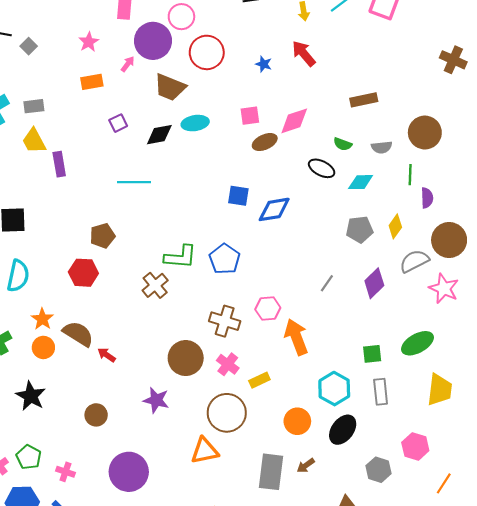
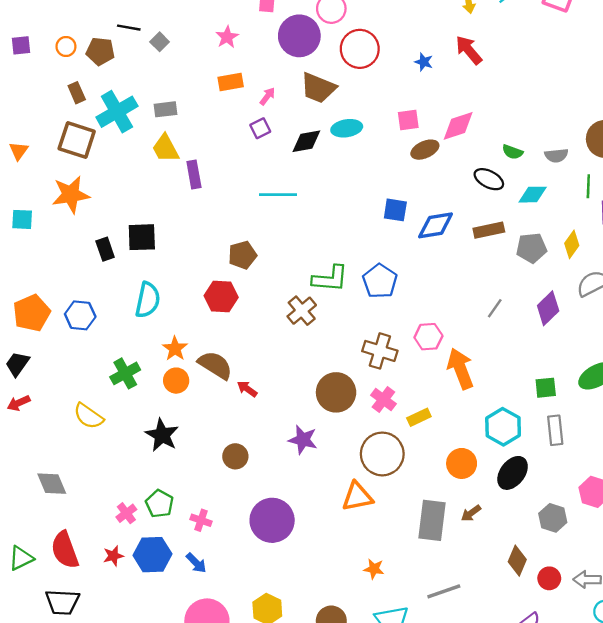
pink arrow: (128, 64) -> (267, 96), moved
brown rectangle: (364, 100) -> (489, 230), moved

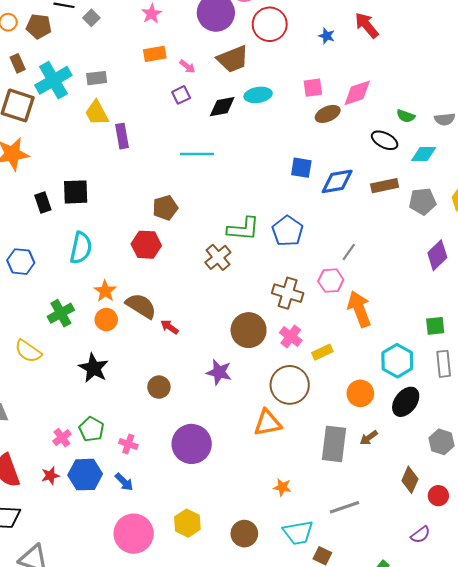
brown trapezoid: (318, 88) -> (233, 59), turned -44
pink arrow: (267, 96) -> (187, 66), turned 91
gray line: (495, 308) -> (349, 252), moved

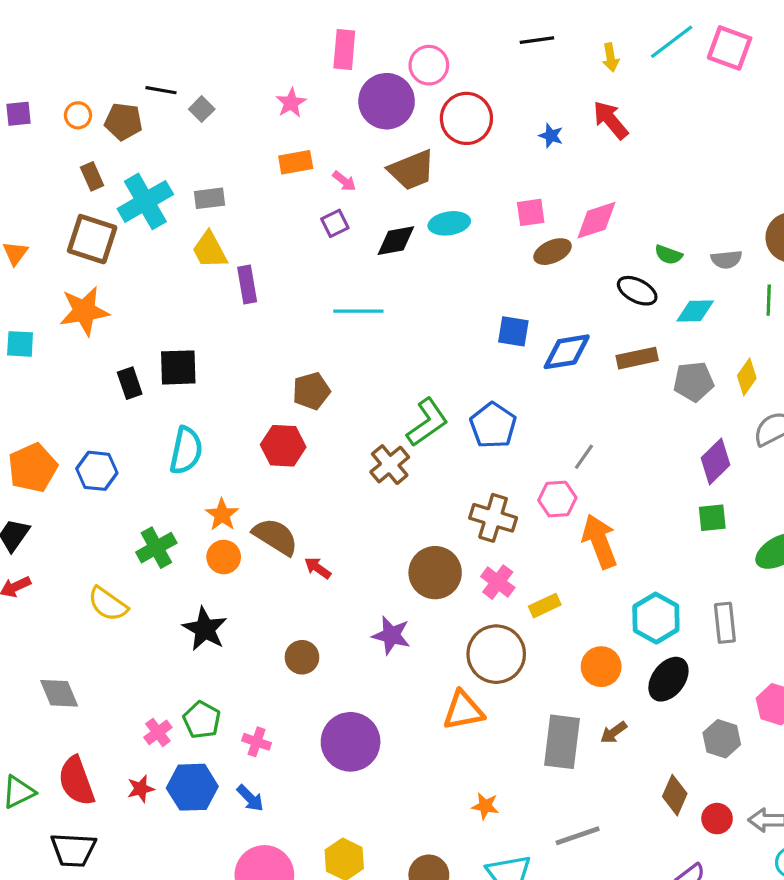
green L-shape: (243, 229) -> (427, 422), turned -40
green square: (435, 326) -> (712, 518), moved

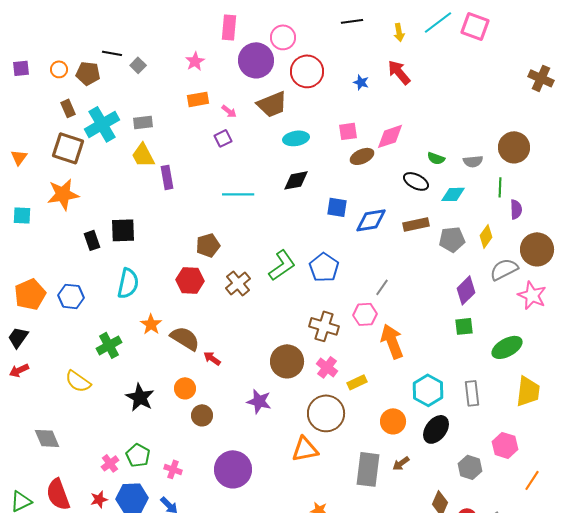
black diamond: (396, 241) -> (296, 180), moved
brown cross: (390, 465) -> (238, 283), moved
orange circle: (224, 557) -> (185, 388), moved

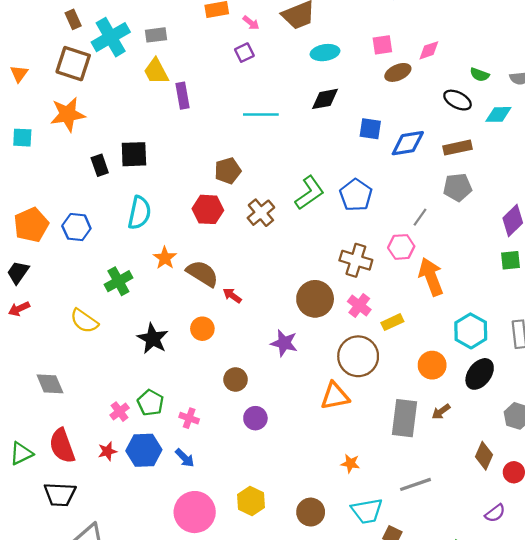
pink diamond: (390, 136) -> (429, 50), size x0.7
gray pentagon: (452, 239) -> (458, 187), moved
brown circle: (202, 415) -> (236, 379), moved
purple circle: (233, 469) -> (255, 418), size x0.6

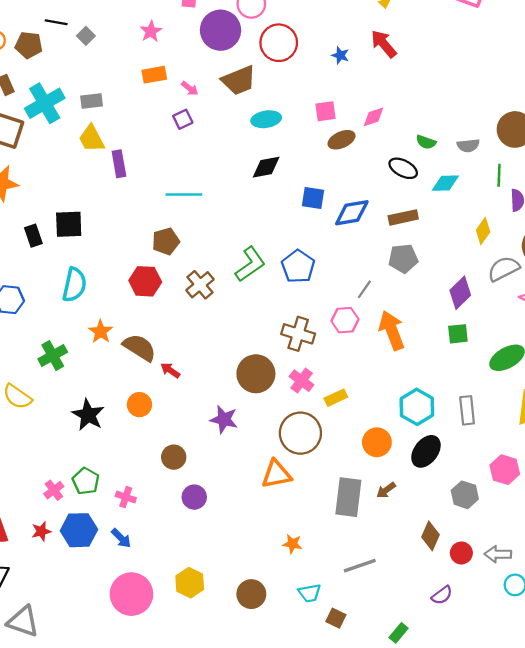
cyan line: (261, 114) -> (184, 195), moved
orange arrow: (431, 277) -> (392, 330), moved
cyan trapezoid: (367, 511) -> (310, 593), size x0.7

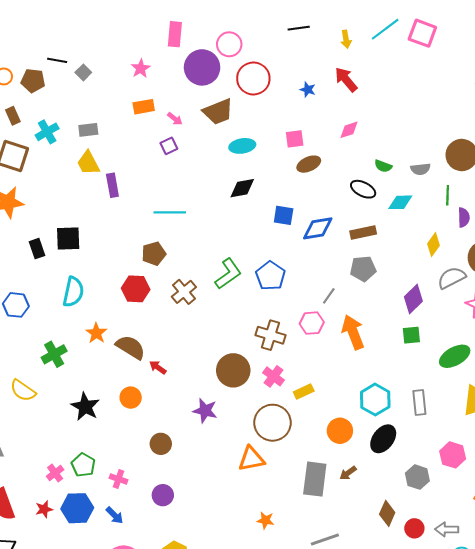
cyan cross: (45, 103) -> (47, 132), size x0.7
pink diamond: (373, 117) -> (349, 130), moved
purple circle: (194, 497) -> (163, 495), moved

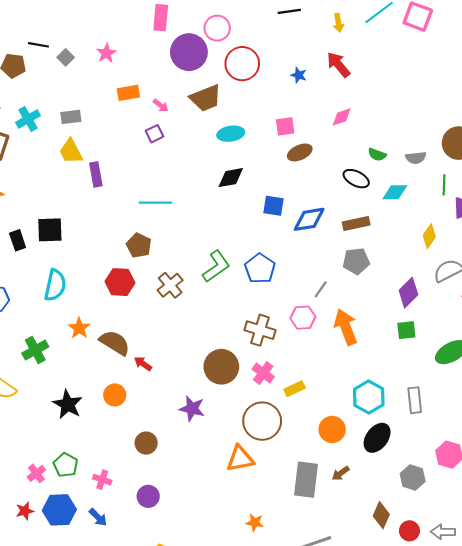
pink star: (141, 68) -> (106, 53), moved
brown pentagon: (154, 254) -> (139, 245), turned -30

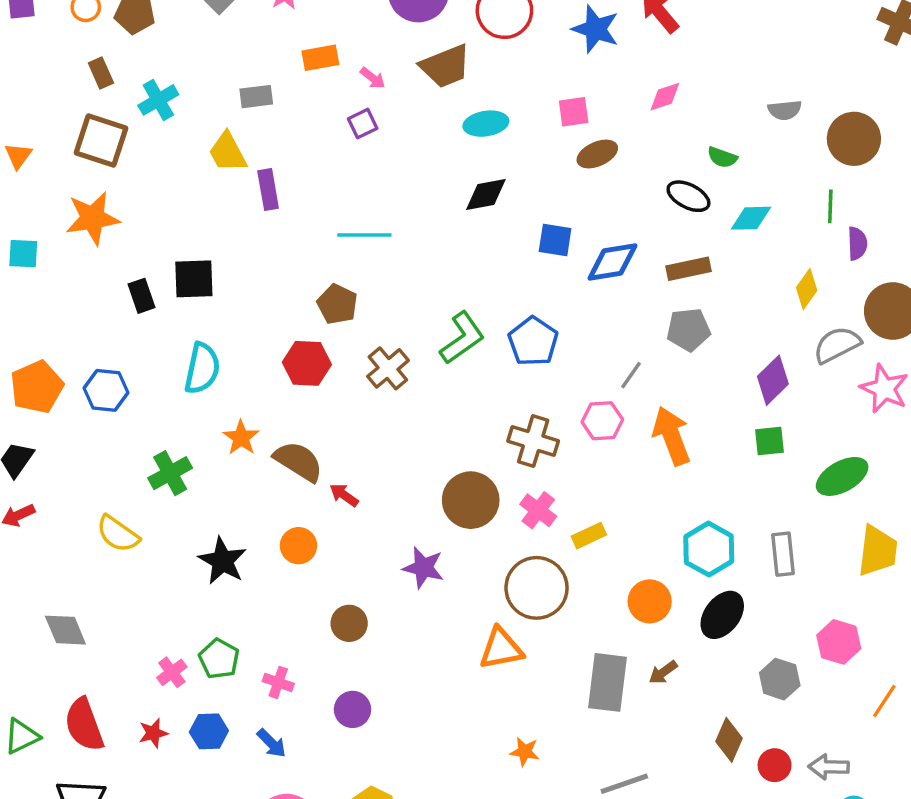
blue star: (299, 75) -> (596, 29), size x1.8
gray rectangle: (71, 117) -> (256, 97), moved
gray semicircle: (416, 158) -> (785, 110), moved
blue hexagon: (59, 510) -> (209, 731), size x0.7

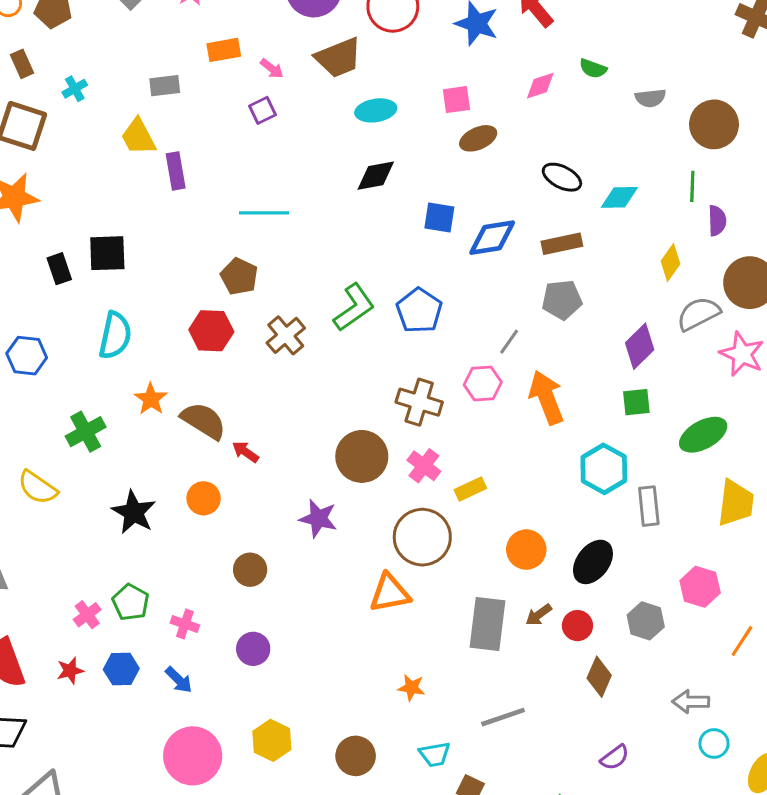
cyan cross: (158, 100) -> (75, 89), size x0.7
green semicircle: (722, 157) -> (593, 69), moved
cyan hexagon: (709, 549) -> (604, 469), moved
red circle: (775, 765) -> (577, 626), moved

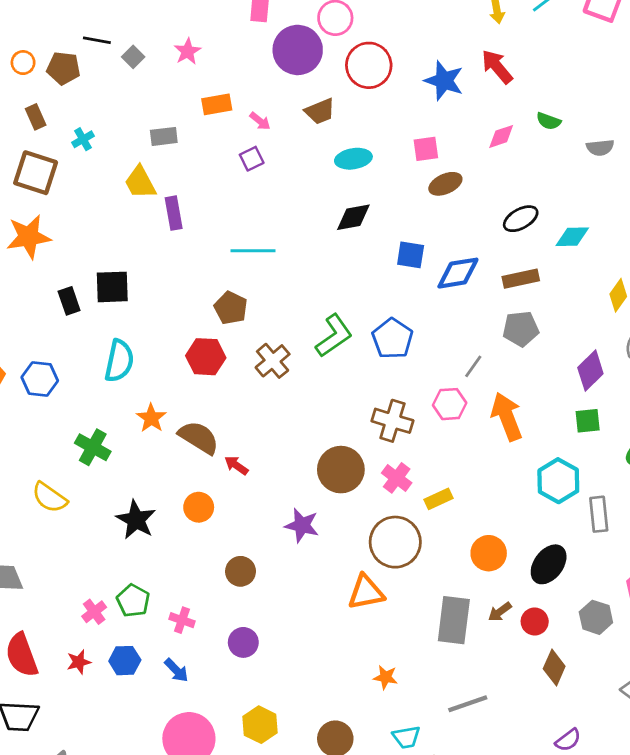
brown trapezoid: (339, 58) -> (320, 111), size x0.7
black ellipse: (562, 177) -> (521, 219), turned -56
green cross: (86, 432) -> (93, 447), turned -32

